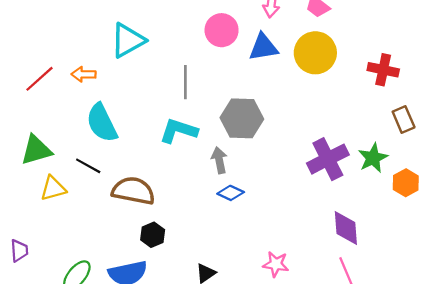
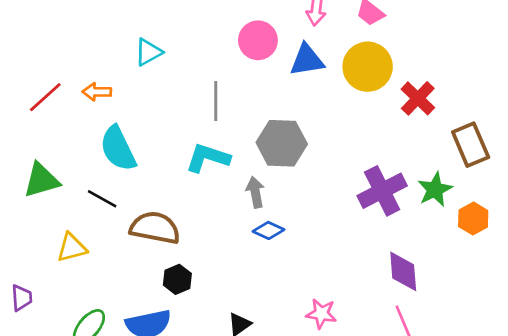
cyan triangle: (128, 40) -> (148, 52), size x0.7
red cross: (383, 70) -> (418, 98), moved, turned 32
brown rectangle: (404, 119) -> (471, 145), size x1.4
yellow triangle: (53, 188) -> (72, 248), moved

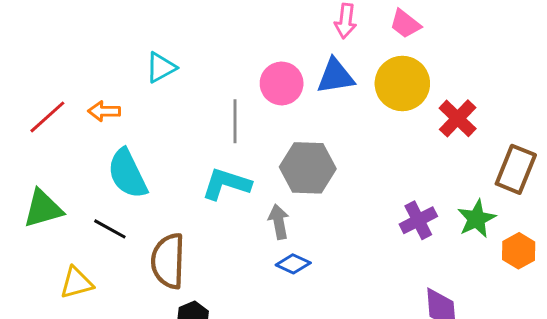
pink circle: (258, 40) -> (282, 83), moved
brown rectangle: (471, 145) -> (516, 169), turned 45
purple cross: (382, 191) -> (418, 220), size x0.7
brown semicircle: (155, 228) -> (168, 261), turned -99

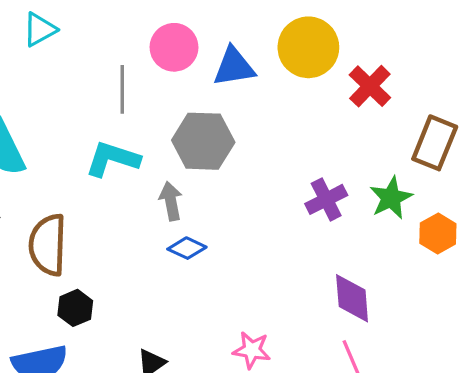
blue triangle: (335, 76) -> (234, 67), moved

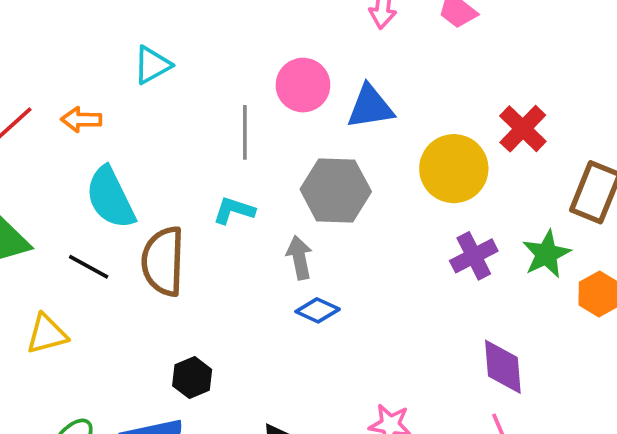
yellow circle: (308, 47) -> (454, 169), moved
cyan L-shape: (112, 159) -> (234, 210), size x0.7
brown semicircle: (48, 245) -> (163, 261), moved

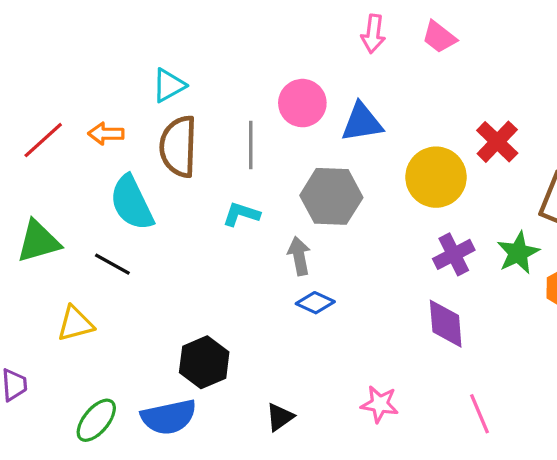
brown semicircle: (163, 261) -> (178, 147), moved
purple diamond: (503, 367) -> (446, 324), moved
black hexagon: (192, 378) -> (204, 362), size x1.4

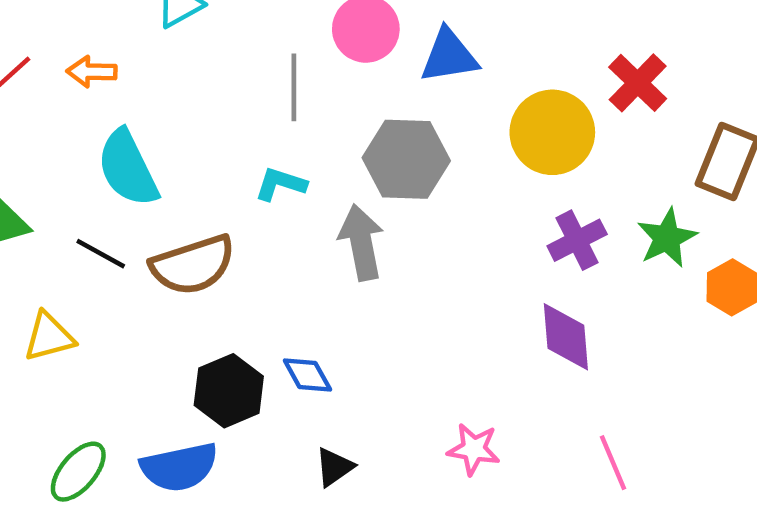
brown semicircle: (178, 147) -> (193, 265), moved, turned -110
gray arrow: (299, 256) -> (361, 242), size x1.4
blue diamond: (315, 303) -> (307, 375), moved, turned 36

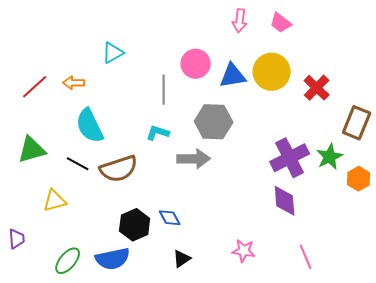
yellow circle: (552, 132) -> (272, 72), moved
purple cross: (577, 240) -> (290, 158), size x1.5
gray arrow: (361, 242) -> (194, 159), turned 100

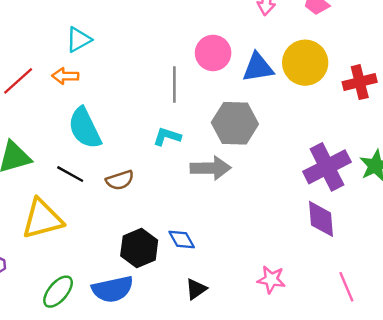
cyan triangle: (113, 53) -> (79, 40), moved
red cross: (317, 88) -> (360, 82), turned 32
brown semicircle: (119, 169) -> (120, 180), size x0.6
yellow triangle: (55, 201) -> (42, 219), size x1.5

